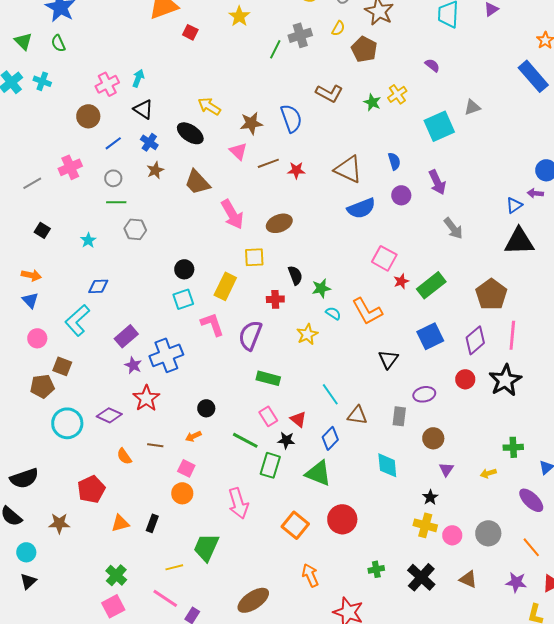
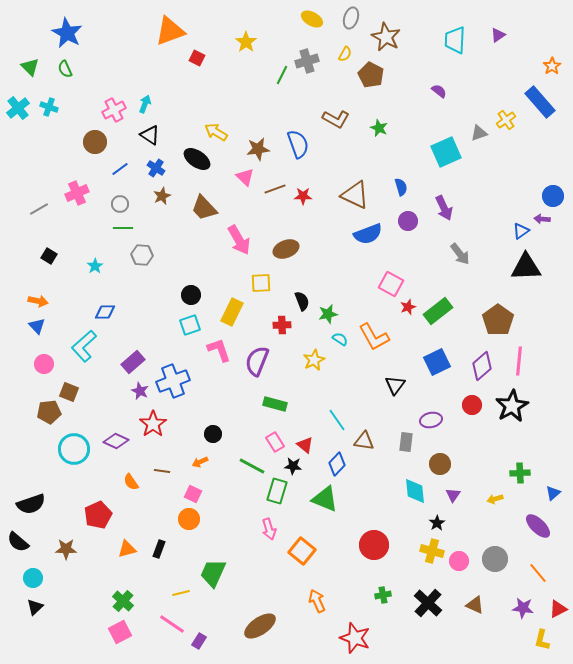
yellow cross: (397, 94) -> (506, 120), moved
cyan diamond: (387, 465) -> (415, 491), moved
pink arrow: (238, 503) -> (269, 529), moved, size x0.7
red circle: (342, 519) -> (374, 545), moved

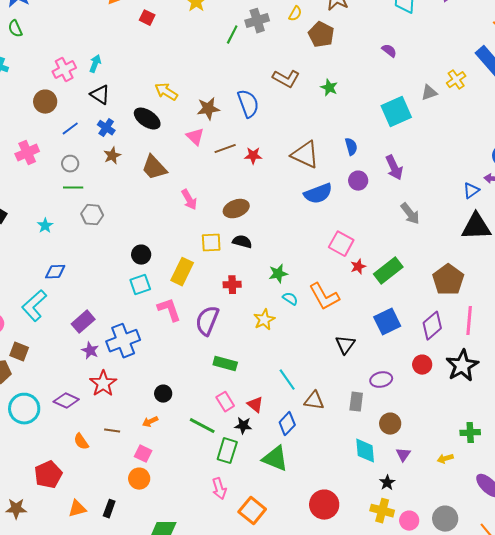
pink arrow: (239, 240) -> (189, 200), size x0.7
black semicircle: (302, 301) -> (242, 242), moved, turned -54

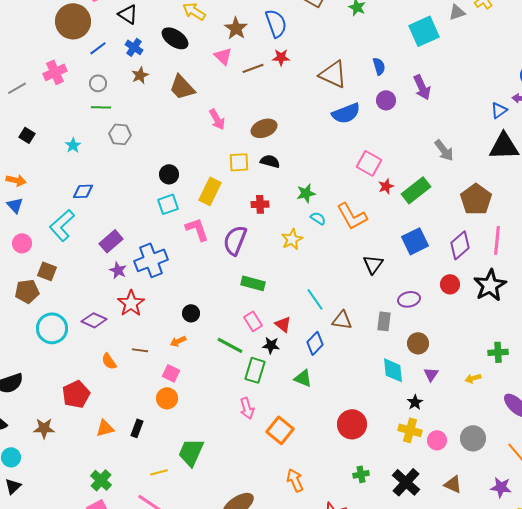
brown circle: (45, 102) -> (73, 21), size x1.5
brown star: (208, 109) -> (236, 28), turned -30
red star: (253, 156) -> (281, 57), moved
gray arrow: (410, 214) -> (444, 150), moved
green triangle: (275, 459) -> (303, 378), size x0.7

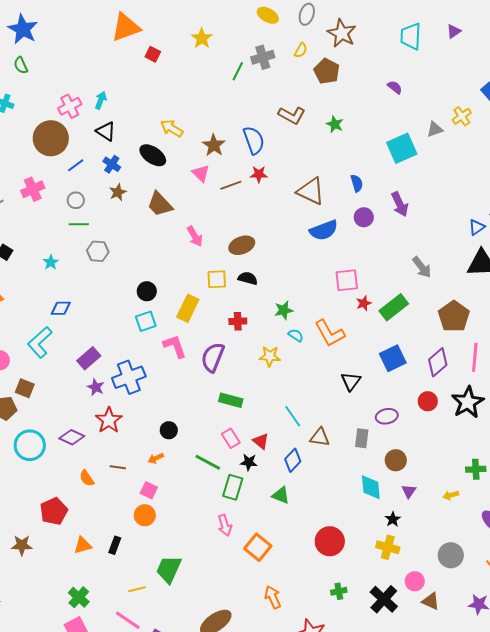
pink square: (369, 163) -> (347, 280), turned -35
yellow star: (292, 239) -> (270, 356), turned 30
pink circle: (437, 440) -> (415, 581), moved

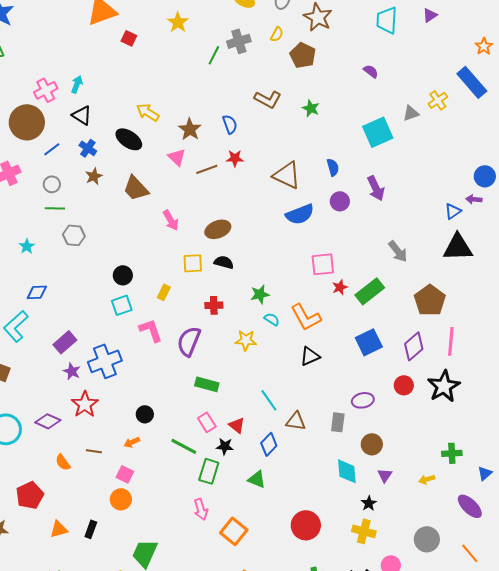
blue semicircle: (254, 140) -> (230, 124), size x0.7
yellow rectangle: (188, 308) -> (164, 292), size x0.6
black triangle: (351, 381) -> (310, 356), moved, turned 30

